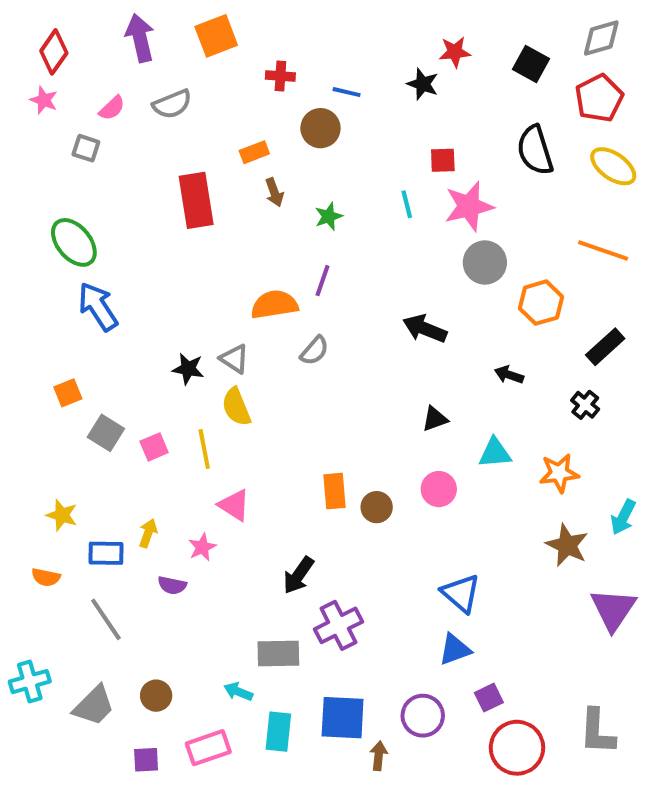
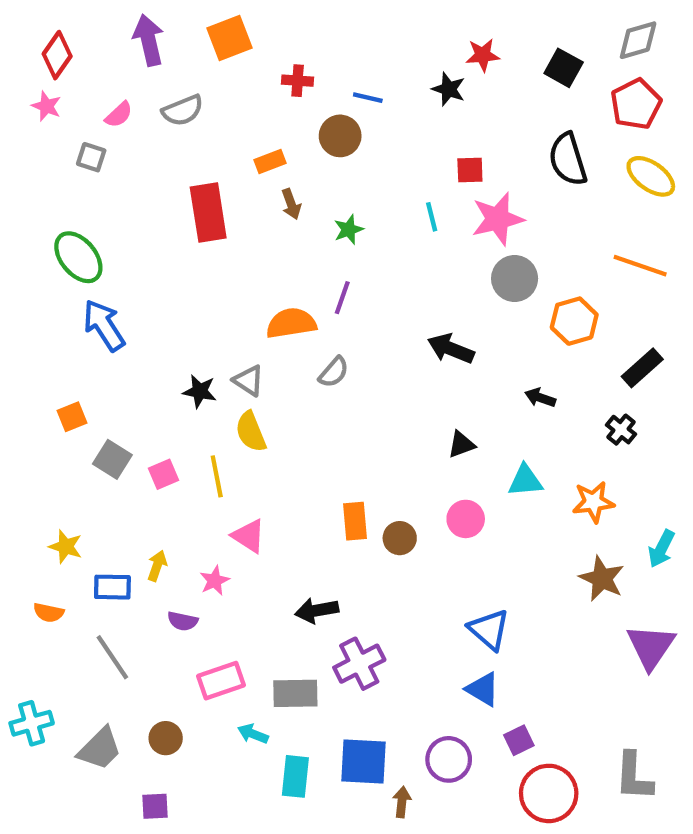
black arrow: (298, 575) -> (317, 610), turned 45
blue triangle: (455, 649) -> (483, 689), turned 51
pink rectangle: (208, 748) -> (221, 681), moved

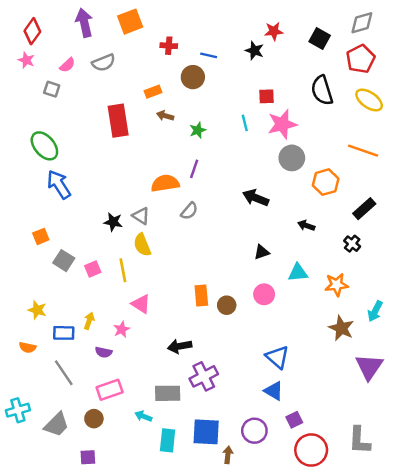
brown arrow: (291, 204) -> (165, 116), turned 126
pink rectangle: (221, 681) -> (110, 390), moved

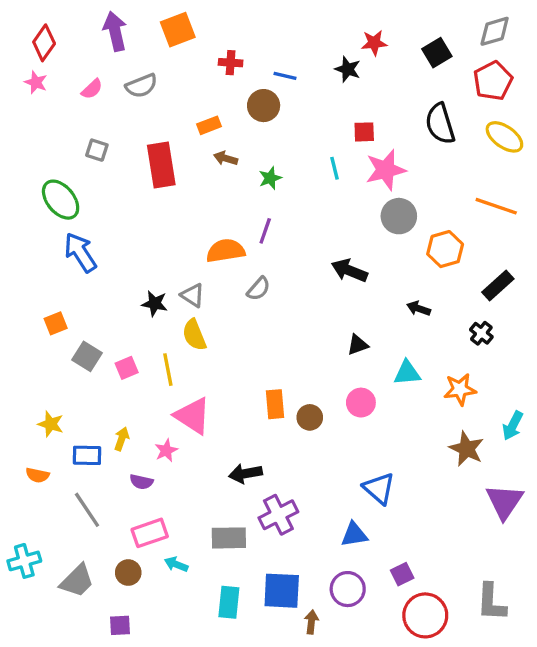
black square: (320, 38) -> (437, 53), turned 30
gray square: (52, 89) -> (97, 150), moved
pink triangle: (141, 304) -> (193, 416), size x1.4
blue triangle: (274, 391) -> (354, 535), moved, turned -40
cyan arrow: (143, 416) -> (176, 564), moved

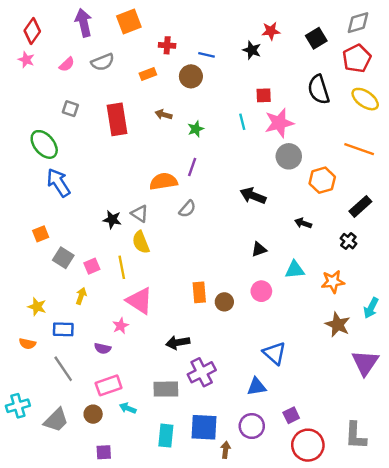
orange rectangle: (209, 125) -> (148, 74), moved
yellow arrow: (122, 439) -> (81, 296), moved
purple square: (120, 625) -> (104, 452), moved

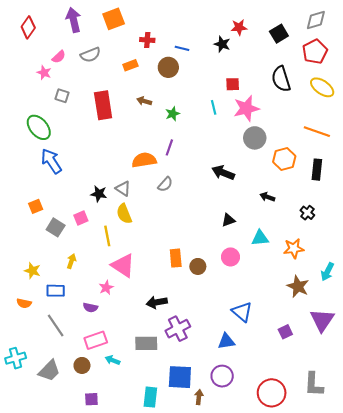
pink star: (26, 60) -> (44, 73), moved
black rectangle: (360, 206) -> (317, 170), moved, turned -42
pink square: (92, 266) -> (81, 218), moved
purple square: (291, 415) -> (285, 332), moved
cyan rectangle: (166, 436) -> (150, 397), moved

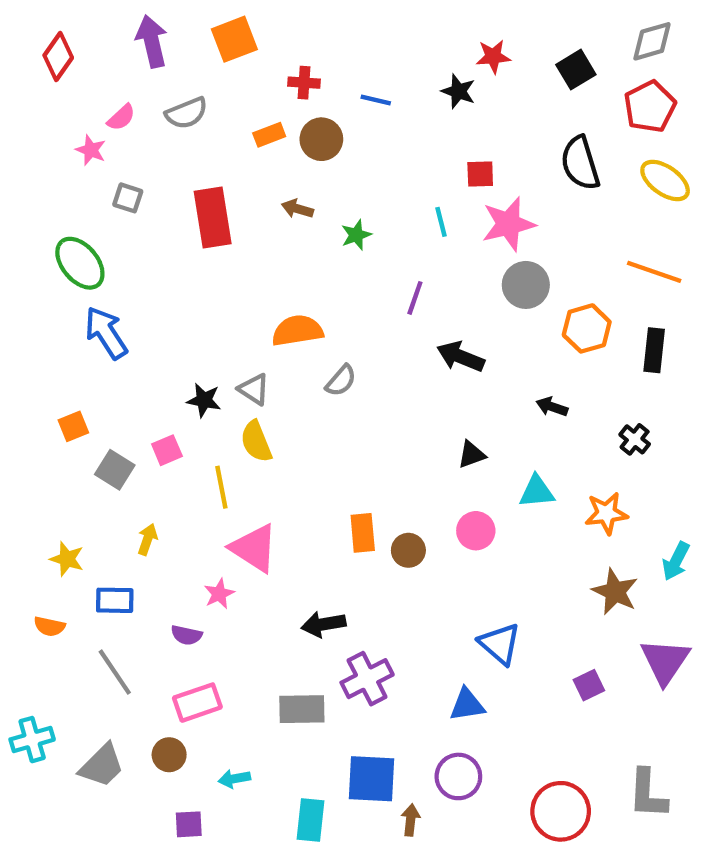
brown circle: (168, 67) -> (321, 139), moved
purple line: (169, 147) -> (415, 298), moved
cyan arrow: (113, 360) -> (234, 779), moved, turned -32

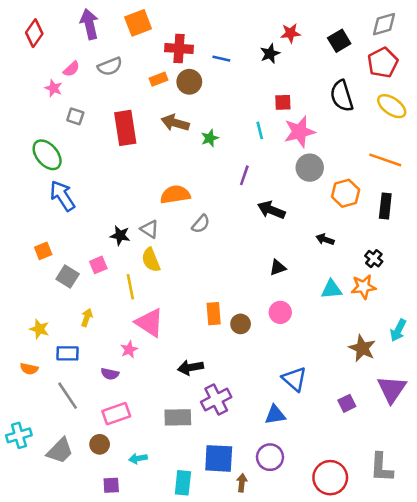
red cross: (304, 83) -> (179, 48), size x1.5
black star: (458, 91) -> (270, 54), turned 30
brown arrow: (297, 209) -> (175, 123), size x1.5
cyan triangle: (537, 492) -> (331, 289), moved
orange star: (606, 513) -> (364, 287), moved

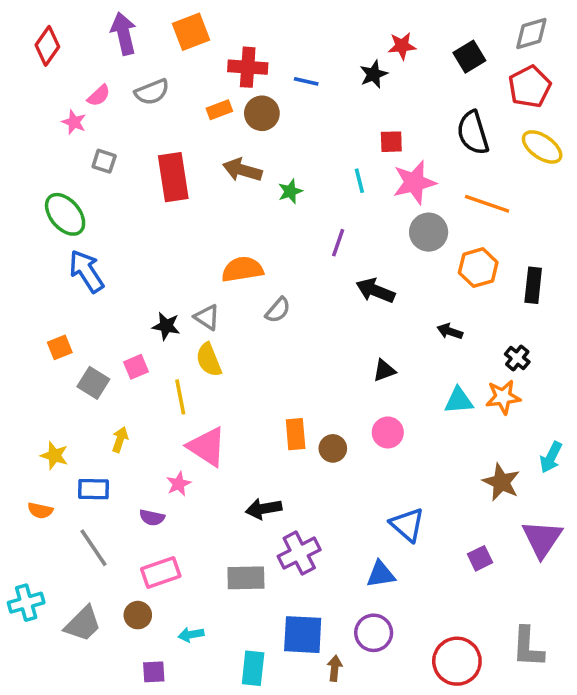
orange line: (385, 160) -> (487, 204), moved

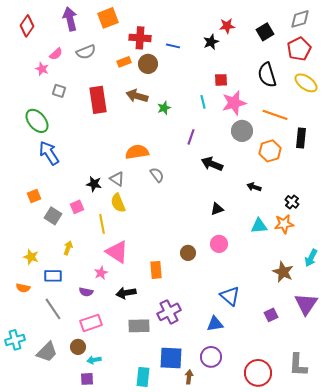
black rectangle: (533, 285) -> (301, 138), moved
gray semicircle: (278, 310) -> (157, 175), turned -77
orange rectangle: (296, 434) -> (156, 270), moved
black arrow: (264, 509) -> (126, 293), moved
cyan arrow: (191, 635) -> (94, 360), moved

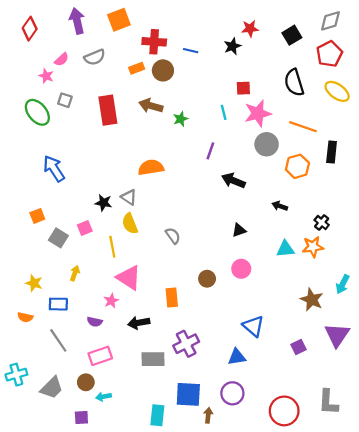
green ellipse: (37, 121) -> (37, 112), moved
gray semicircle: (157, 175) -> (173, 236), moved
purple square: (87, 379) -> (81, 418), moved

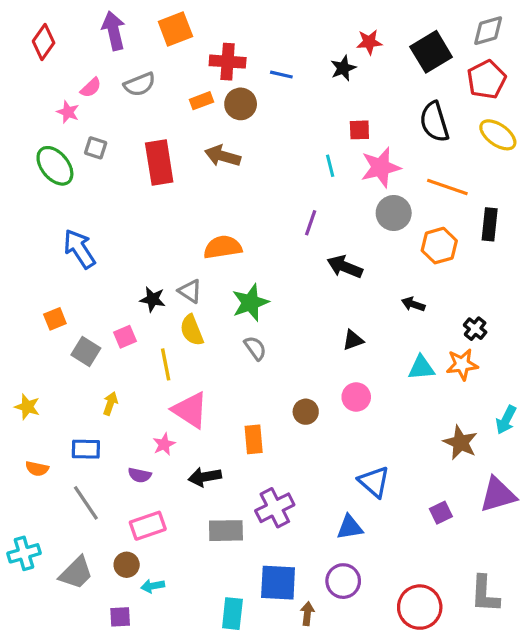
black square: (292, 35) -> (431, 52), size x1.4
green star: (181, 119) -> (250, 303), moved, size x1.6
yellow star: (34, 283) -> (27, 407), moved
purple triangle: (337, 335) -> (498, 495), turned 40

